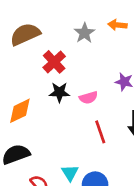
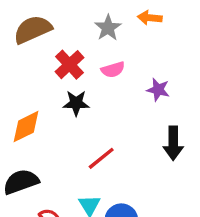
pink semicircle: (88, 98) -> (113, 70), moved
red line: (100, 132) -> (101, 158), moved, turned 70

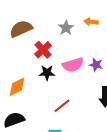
pink semicircle: (113, 70) -> (73, 65), moved, size x1.5

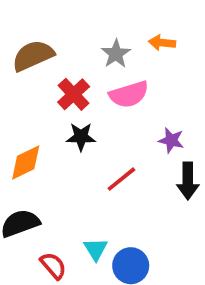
pink semicircle: (73, 65) -> (129, 94), moved
purple star: (96, 65) -> (171, 140), moved
red line: (62, 106) -> (121, 179), moved

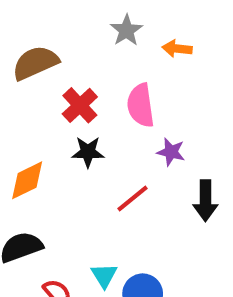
gray star: (116, 54) -> (126, 30), moved
pink semicircle: (129, 94) -> (141, 105), turned 99
purple star: (171, 140) -> (171, 152), moved

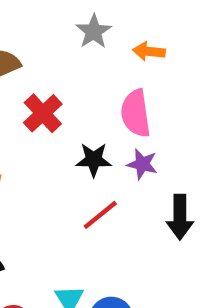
pink semicircle: (141, 105) -> (136, 113), moved
black star: (88, 152) -> (94, 160), moved

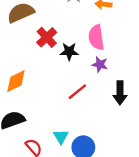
black star: (94, 160) -> (69, 52), moved

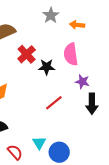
purple star: (100, 65) -> (82, 82), moved

